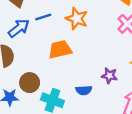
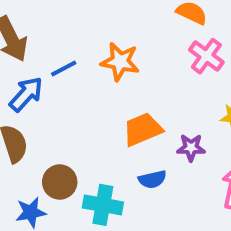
orange trapezoid: (60, 50) -> (143, 129), moved

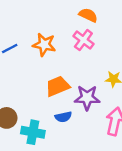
pink cross: (206, 56) -> (83, 40), moved
purple star: (191, 148) -> (87, 98), size x1.5

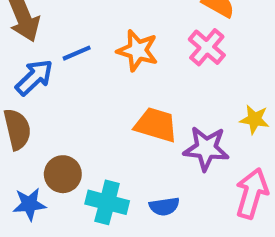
orange trapezoid: (58, 86) -> (156, 125), turned 35
blue semicircle: (63, 117) -> (164, 206), moved

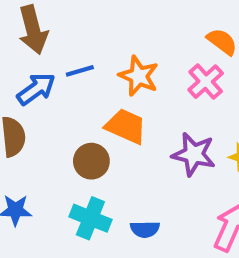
orange trapezoid: (156, 125) -> (126, 126), moved
purple star: (206, 148) -> (194, 154), moved
brown circle: (63, 174) -> (91, 161), moved

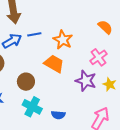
pink cross: (206, 82) -> (99, 57), moved
brown circle: (91, 161) -> (26, 82), moved

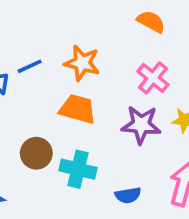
cyan cross: (32, 107) -> (78, 169), moved
blue semicircle: (58, 115) -> (128, 195), moved

